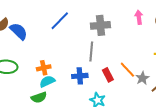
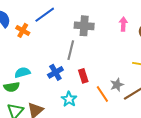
orange cross: (44, 68) -> (23, 30), moved, turned 32
orange line: (127, 70) -> (102, 94), moved
blue cross: (80, 76) -> (55, 72), turned -35

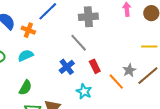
gray line: (71, 50) -> (79, 43), turned -48
cyan semicircle: (22, 72) -> (26, 55), moved
green semicircle: (12, 87) -> (25, 88), turned -42

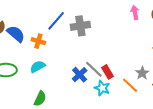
gray cross: (88, 17) -> (80, 26), moved
gray line: (79, 43) -> (94, 69), moved
cyan star: (84, 91) -> (102, 88), moved

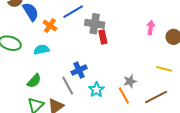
gray line: (94, 69) -> (68, 86), moved
red rectangle: (108, 72) -> (103, 37), moved
gray star: (142, 73) -> (130, 81), moved

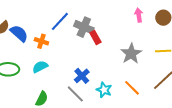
gray cross: (95, 24) -> (84, 27), turned 30
gray star: (130, 81) -> (131, 54), moved, size x1.5

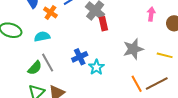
orange line: (132, 88) -> (137, 84), moved
cyan star: (104, 90) -> (96, 67), moved
gray line: (75, 94) -> (48, 63), moved

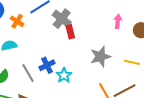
gray line: (48, 63) -> (28, 73), moved

